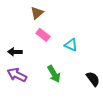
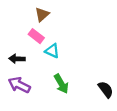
pink rectangle: (43, 35) -> (36, 36), moved
cyan triangle: (71, 45) -> (52, 51), moved

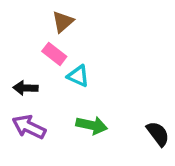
green arrow: (61, 84) -> (92, 125), turned -48

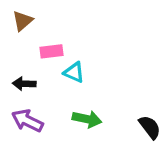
brown triangle: (63, 22) -> (23, 21), moved
pink rectangle: (54, 54) -> (52, 51), turned -45

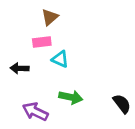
brown triangle: (23, 21) -> (50, 17), moved
purple arrow: (27, 121) -> (35, 112), moved

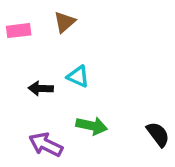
pink rectangle: (42, 42) -> (19, 31), moved
black arrow: (20, 68) -> (41, 88), moved

